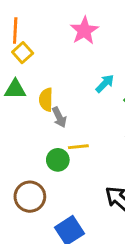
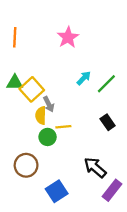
yellow square: (23, 53) -> (32, 89), moved, size x1.5
yellow semicircle: (46, 100) -> (41, 115), moved

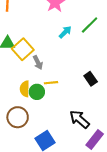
cyan arrow: (84, 78) -> (65, 32), moved
green line: (106, 84) -> (90, 25), moved
yellow semicircle: (41, 115) -> (25, 89), moved

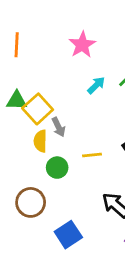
yellow line: (51, 83) -> (92, 155), moved
yellow semicircle: (25, 89) -> (40, 141), moved

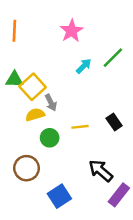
yellow semicircle: (40, 141) -> (35, 115), turned 72

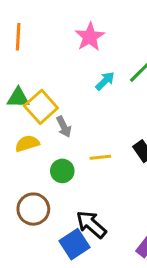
yellow semicircle: (35, 115) -> (27, 143), moved
black arrow: (101, 171) -> (91, 224), moved

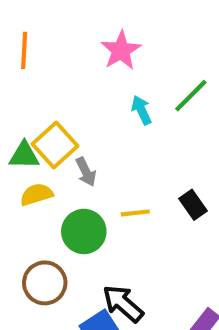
cyan arrow: (105, 81) -> (141, 110), turned -70
green triangle: (18, 98) -> (24, 155), moved
green circle: (62, 171) -> (84, 231), size x1.4

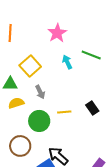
green line: (191, 96) -> (91, 55), turned 66
yellow square: (55, 145) -> (30, 66), moved

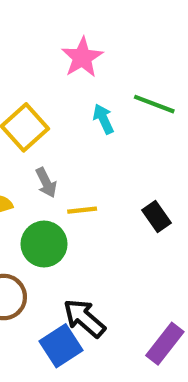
yellow line: (64, 112) -> (82, 210), moved

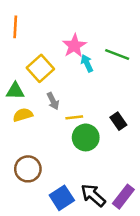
pink star: (82, 57) -> (74, 46), moved
green circle: (44, 244) -> (86, 137), moved
black arrow: (84, 318) -> (93, 195), moved

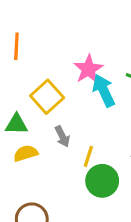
cyan arrow: (87, 63) -> (104, 91), size x1.5
yellow line: (74, 117) -> (88, 156), turned -66

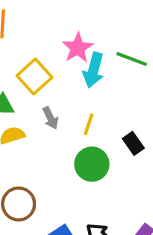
cyan arrow: (104, 91) -> (93, 70), turned -140
yellow line: (88, 156) -> (89, 124), moved

